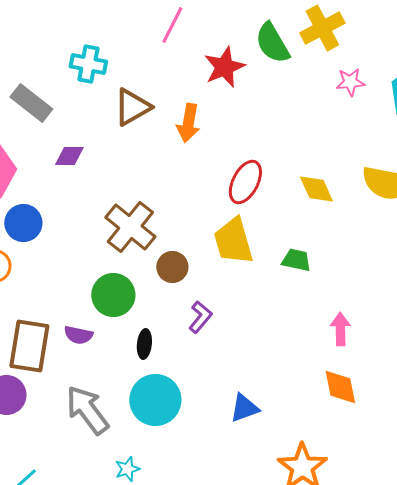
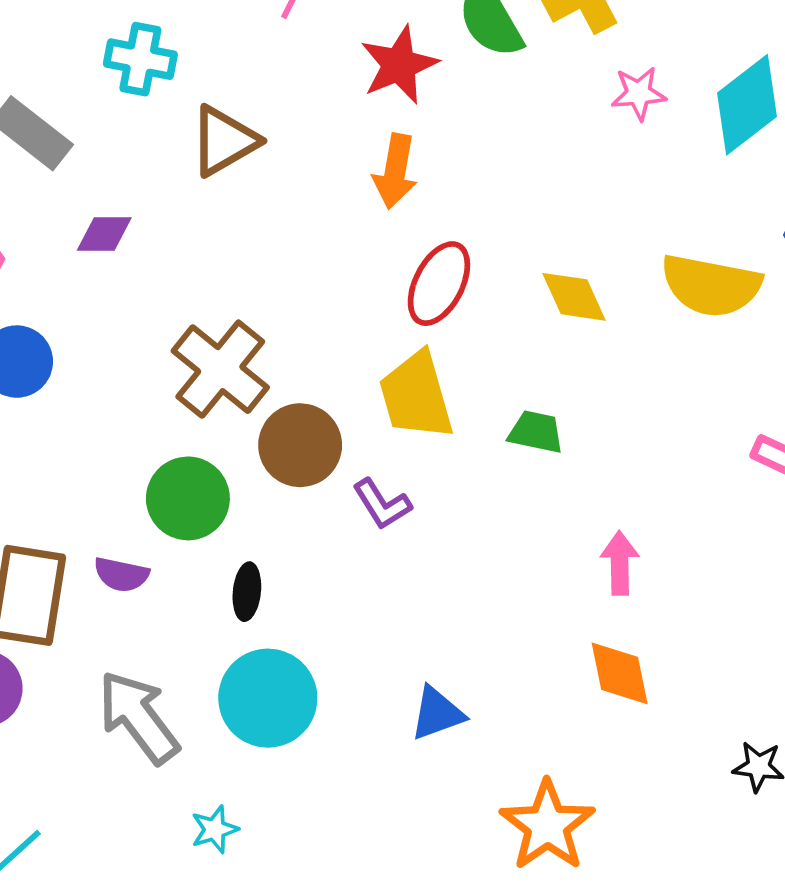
orange arrow: (188, 123) -> (395, 171), moved
brown circle: (172, 267) -> (300, 445), size x1.4
purple L-shape: (200, 317) -> (382, 504), moved, turned 108

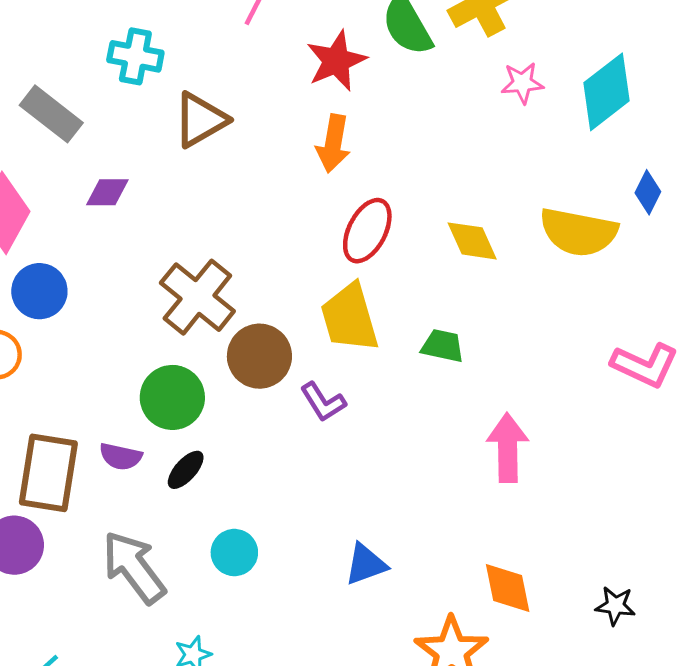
pink arrow: (620, 563) -> (508, 448), size x1.4
black ellipse: (247, 592) -> (186, 470), moved, turned 36
orange diamond: (620, 673) -> (508, 588), moved
cyan circle: (268, 698) -> (234, 553), size x0.6

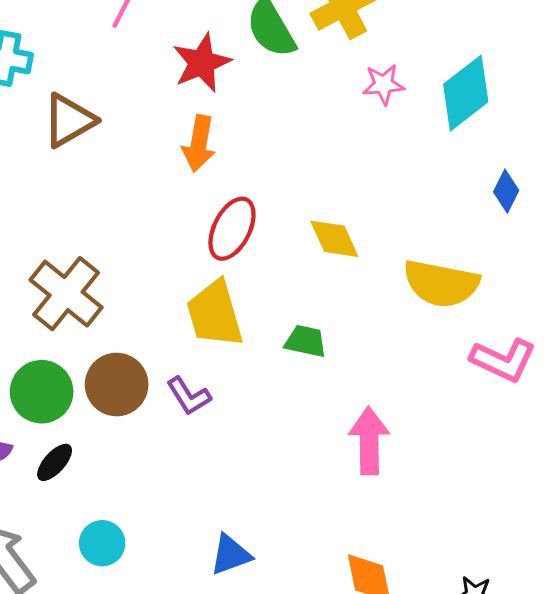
yellow semicircle: (578, 232) -> (441, 284), moved
brown circle: (259, 356) -> (117, 384), moved

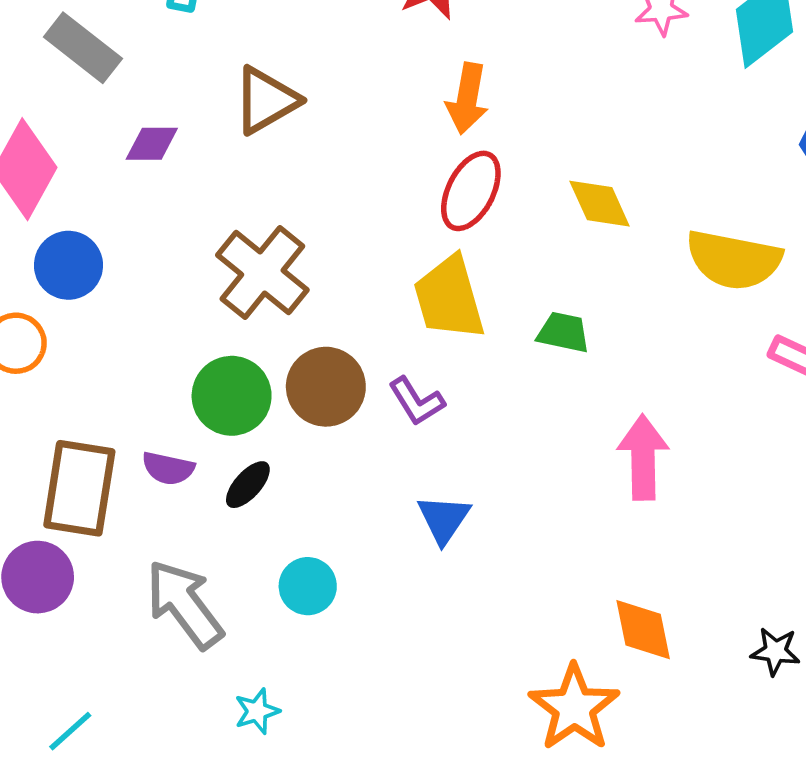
brown triangle: (69, 120) -> (266, 100), moved
orange arrow: (199, 144) -> (467, 98), moved
blue triangle: (231, 555) -> (444, 519), moved, turned -36

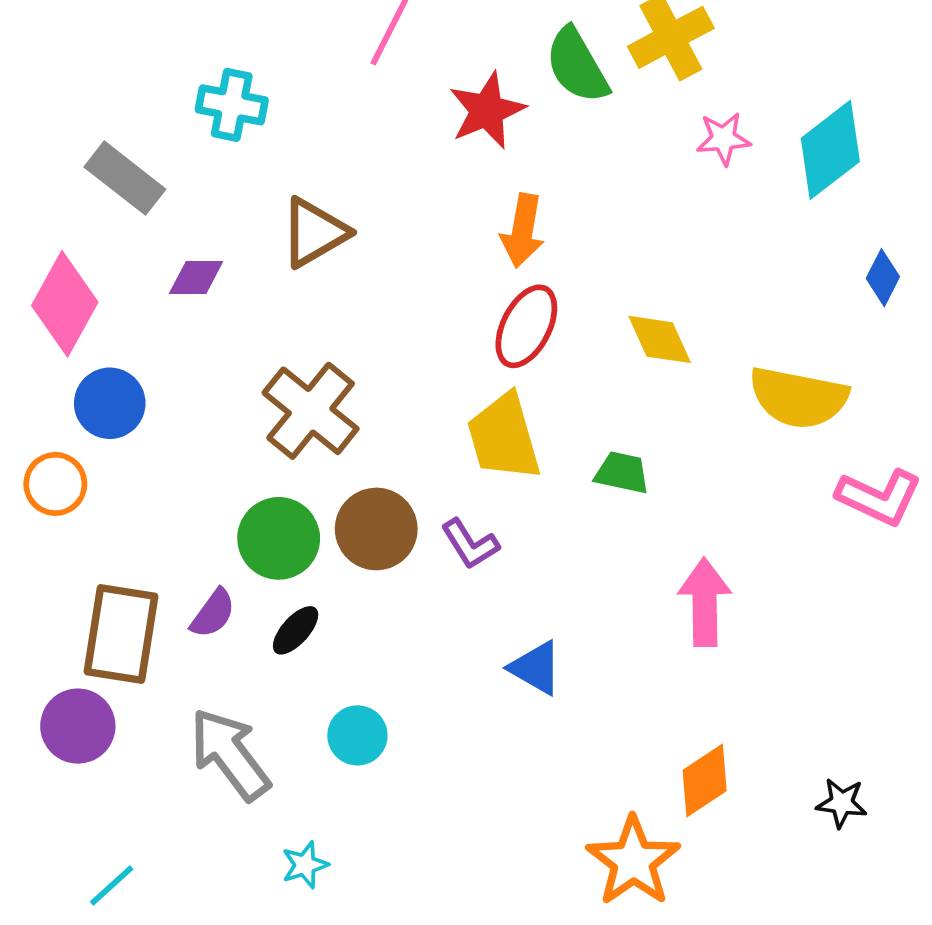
purple semicircle: (168, 468) -> (213, 613), turned -66
blue triangle: (444, 519) -> (536, 668), moved, turned -34
orange diamond: (643, 630) -> (705, 780), turned 68

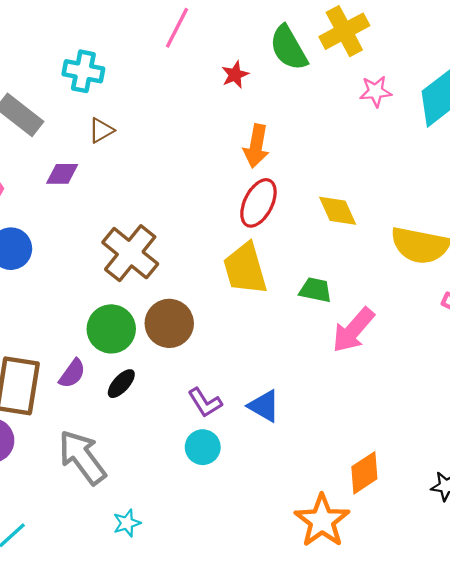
red star: (487, 111) -> (235, 75), size x0.6
brown triangle: (314, 232) -> (101, 130), moved, size x0.6
purple L-shape: (470, 544) -> (205, 403), moved
pink arrow: (705, 602) -> (353, 330), moved, turned -138
cyan circle: (357, 735) -> (203, 447), moved

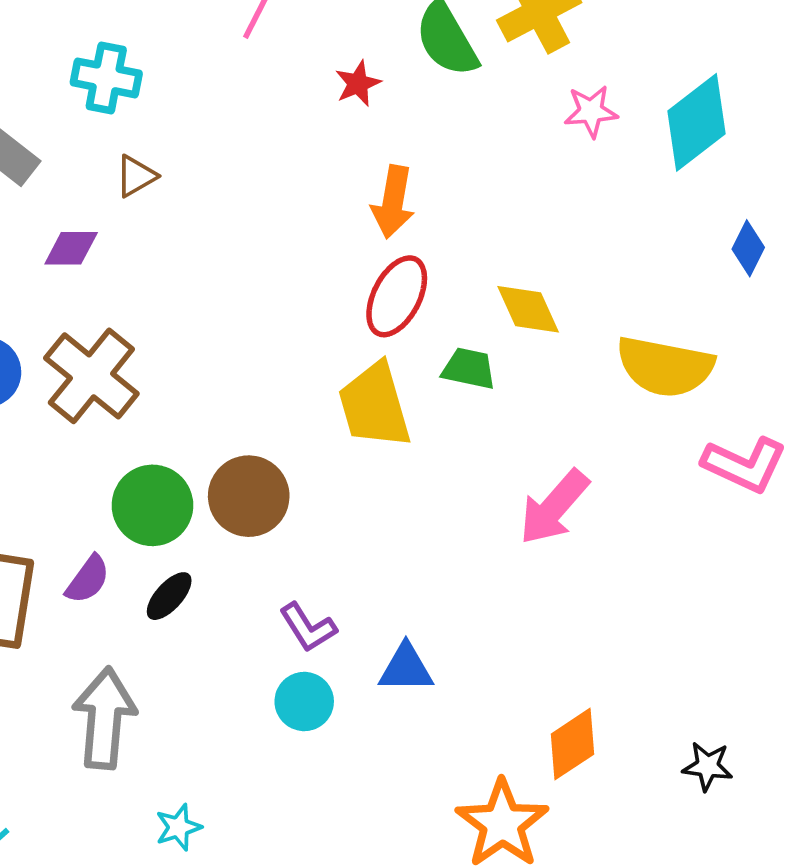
brown cross: (130, 253) -> (91, 376), moved
green trapezoid: (315, 290) -> (469, 368), moved
blue triangle: (264, 406) -> (406, 668), moved, turned -30
gray arrow: (82, 457) -> (104, 718), turned 42

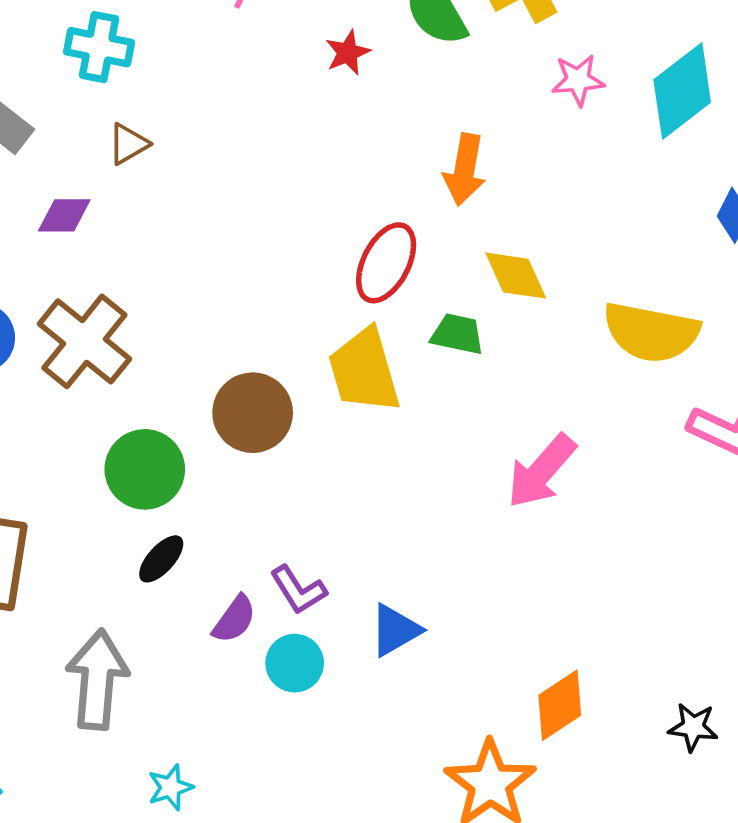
orange arrow: (393, 202) -> (465, 170), moved
brown circle: (249, 496) -> (253, 413), moved
purple semicircle: (88, 579) -> (234, 619), moved
blue triangle: (406, 668) -> (395, 630), turned -30

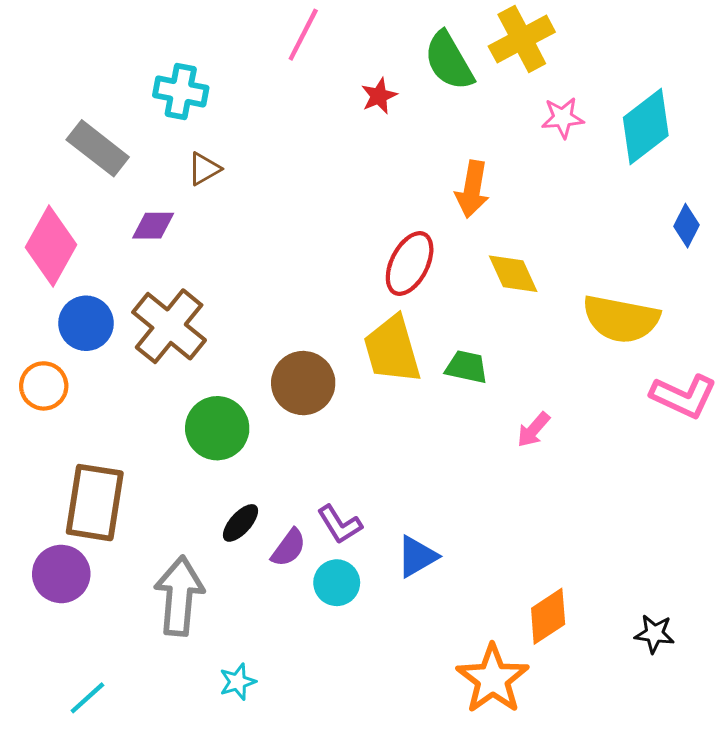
green trapezoid: (457, 334) -> (466, 367), moved
pink arrow: (541, 471) -> (533, 430), size x0.6
black ellipse: (161, 559) -> (240, 523), moved

